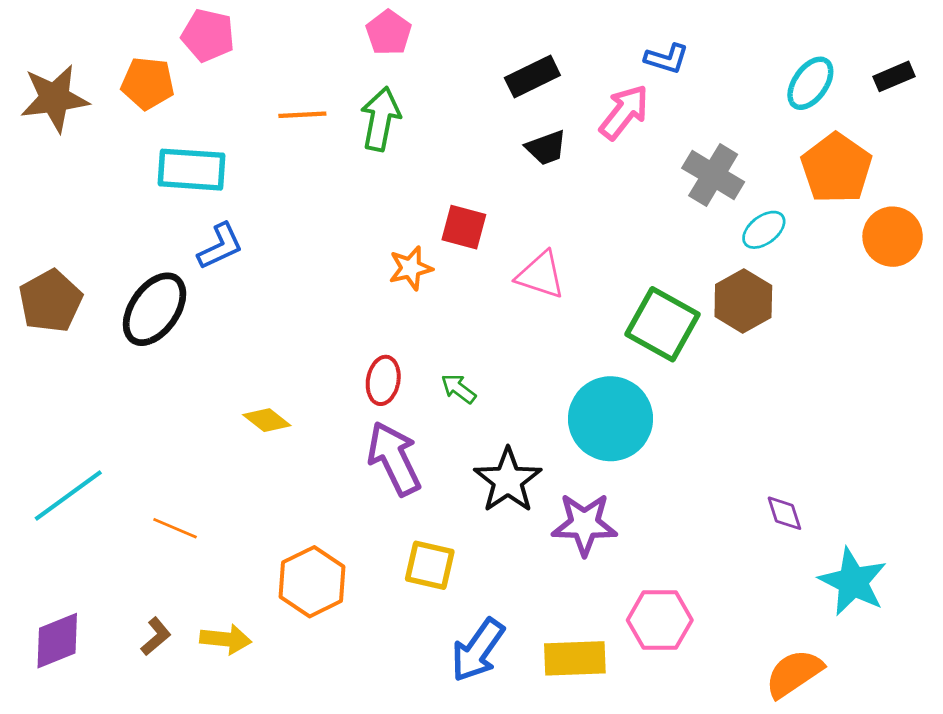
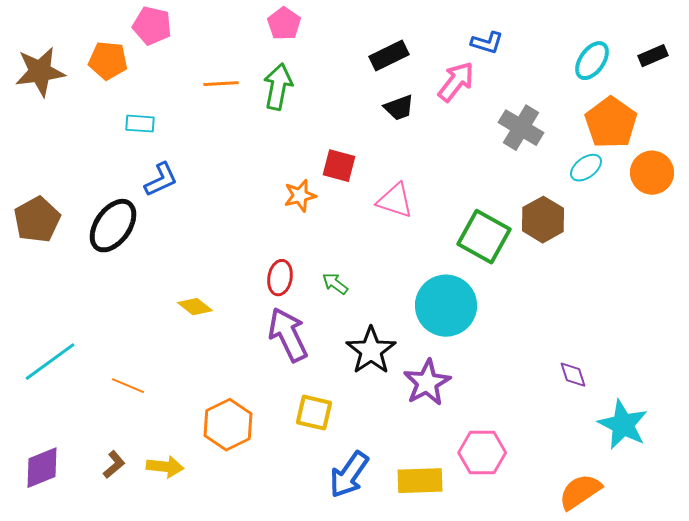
cyan rectangle: (191, 170) -> (140, 124), size x0.6
cyan ellipse: (764, 230) -> (586, 168), moved
purple star: (584, 524) -> (427, 383), turned -30

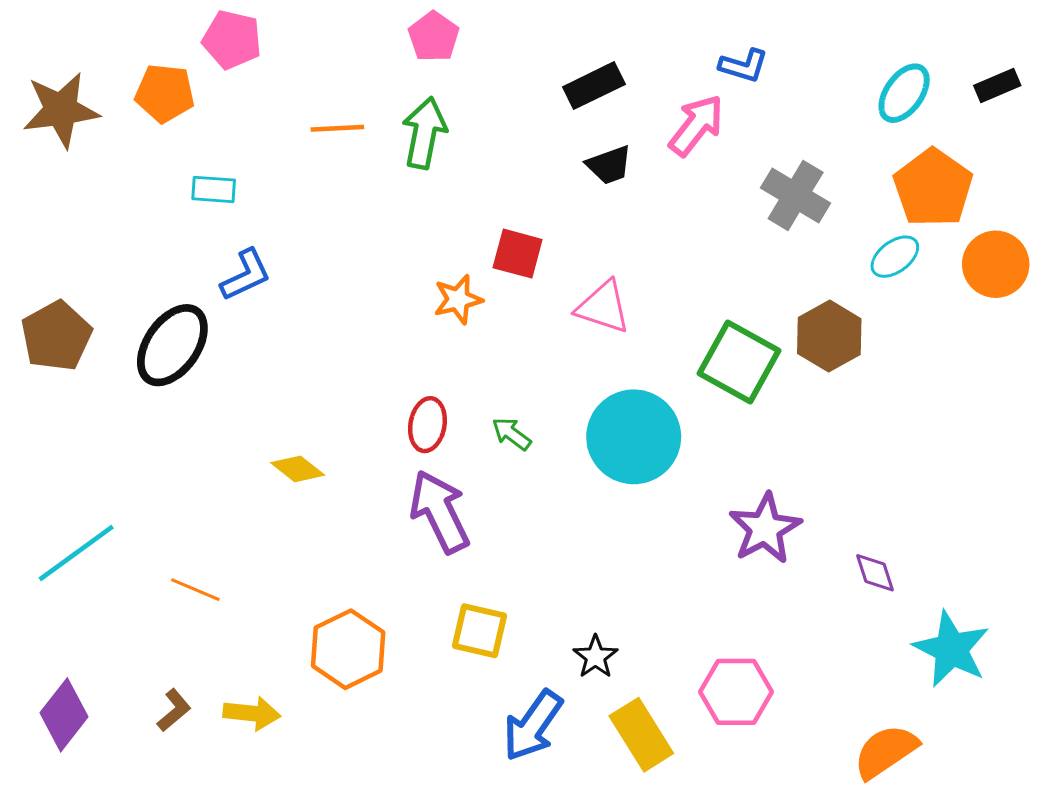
cyan circle: (446, 306) -> (634, 437), moved
black star: (371, 351) -> (595, 657), moved, size x0.6
purple star: (427, 383) -> (765, 528), moved
purple diamond: (42, 468) -> (64, 715), turned -30
yellow rectangle: (420, 481) -> (641, 735), turned 60

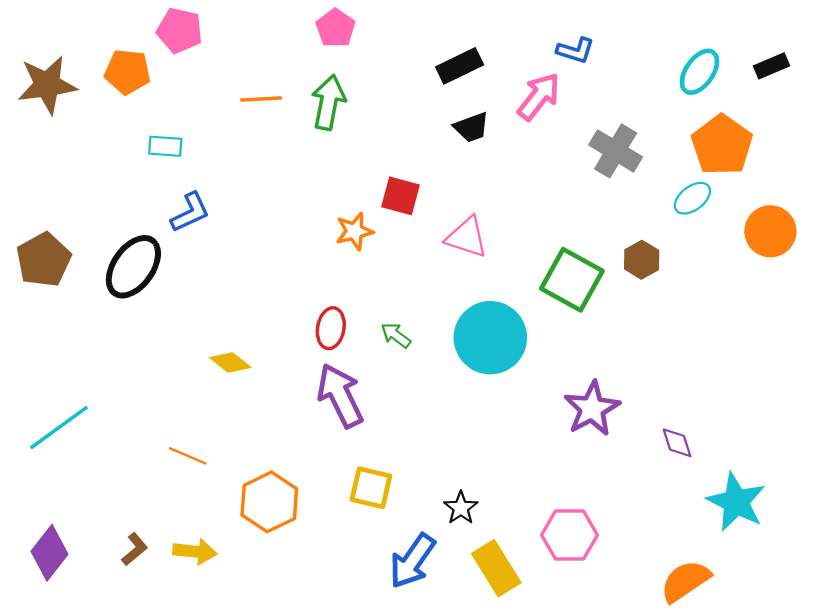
orange circle: (996, 264) -> (770, 231), moved
brown hexagon: (829, 336) -> (642, 260), size x0.7
orange line: (195, 590) -> (188, 456), moved

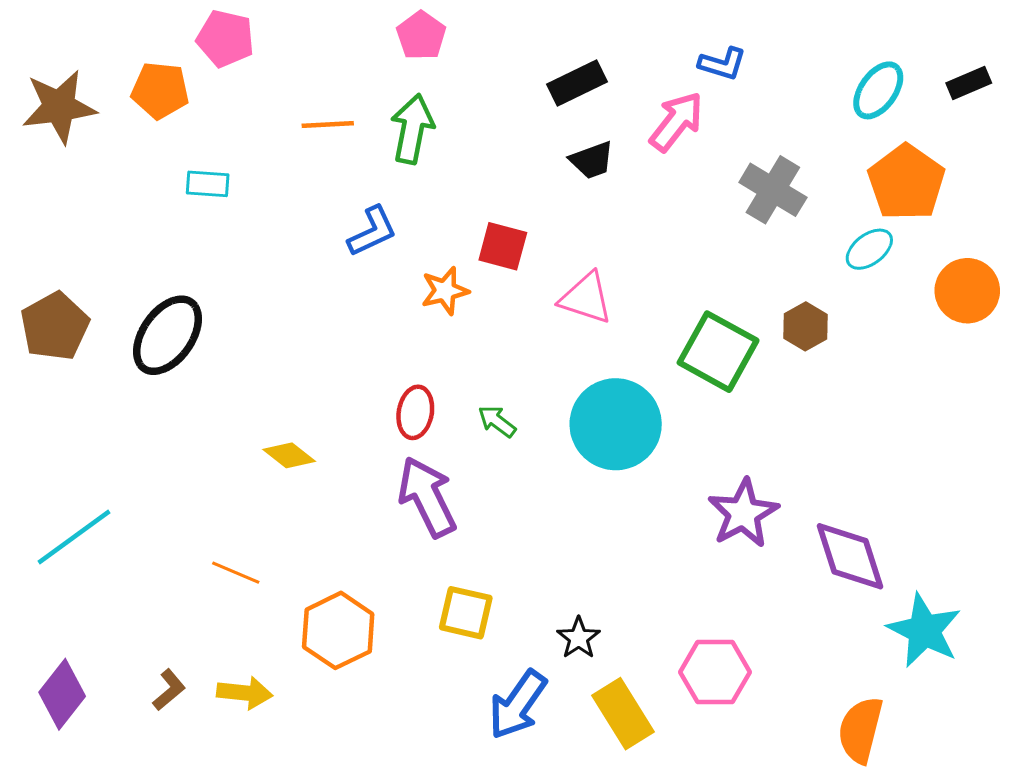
blue L-shape: (190, 212) -> (372, 231), moved
purple diamond: (677, 443) -> (850, 556), size x1.8
orange semicircle: (685, 581) -> (860, 730), turned -42

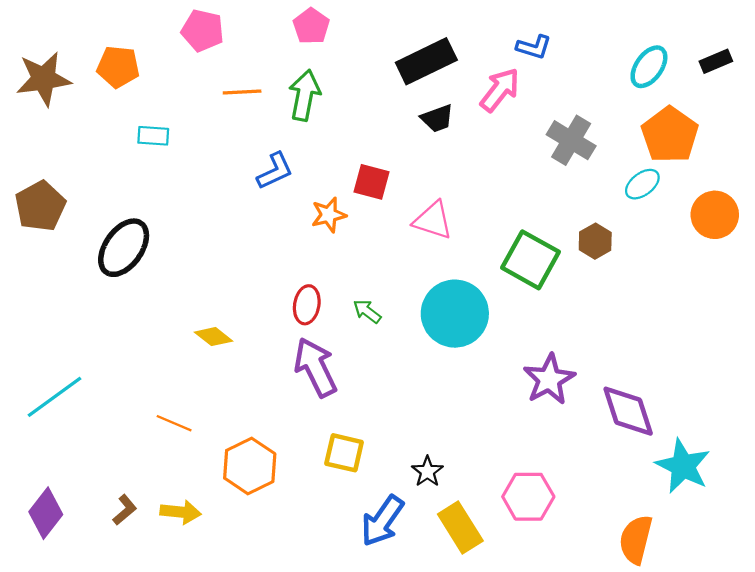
pink pentagon: (225, 38) -> (203, 31), moved
black rectangle: (577, 83) -> (426, 61), size x1.4
brown pentagon: (55, 326) -> (40, 206), moved

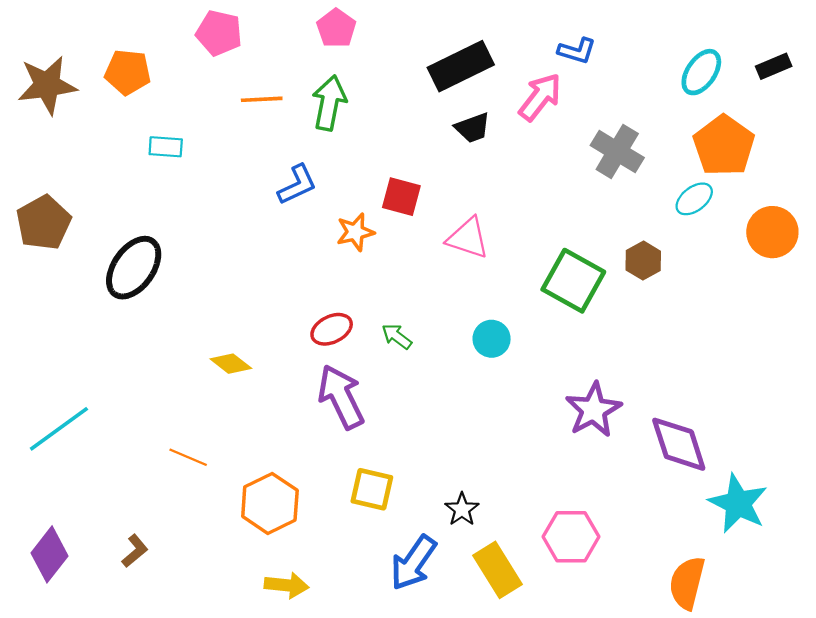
red ellipse: (307, 305) -> (332, 329), turned 54
cyan circle: (455, 314) -> (492, 339), size x0.5
yellow arrow: (181, 512) -> (287, 585), moved

